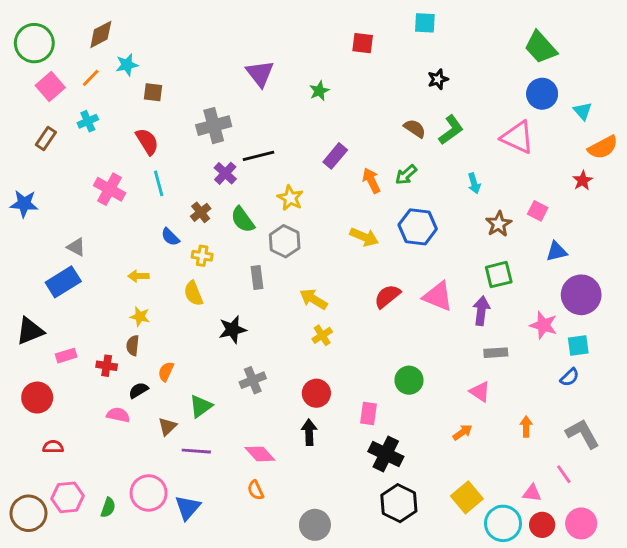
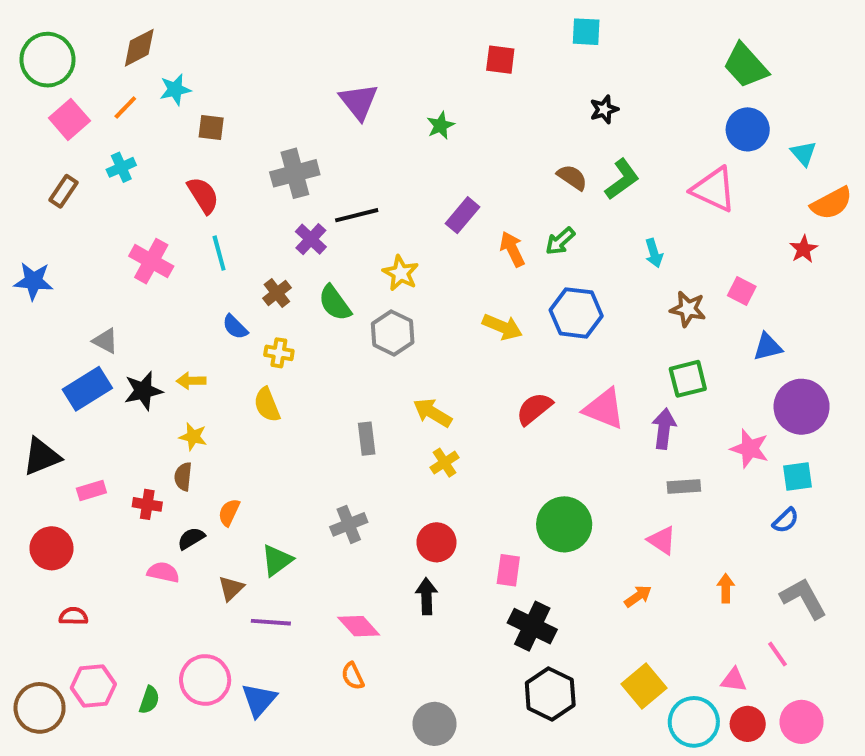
brown star: (499, 224) -> (688, 309), turned -30
gray rectangle: (257, 277) -> (367, 439), moved
black star: (232, 330) -> (143, 391), moved
green circle: (409, 380) -> (564, 524), size x1.4

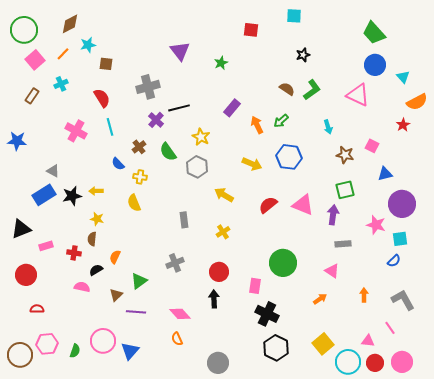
yellow arrow: (432, 413) -> (224, 195), moved

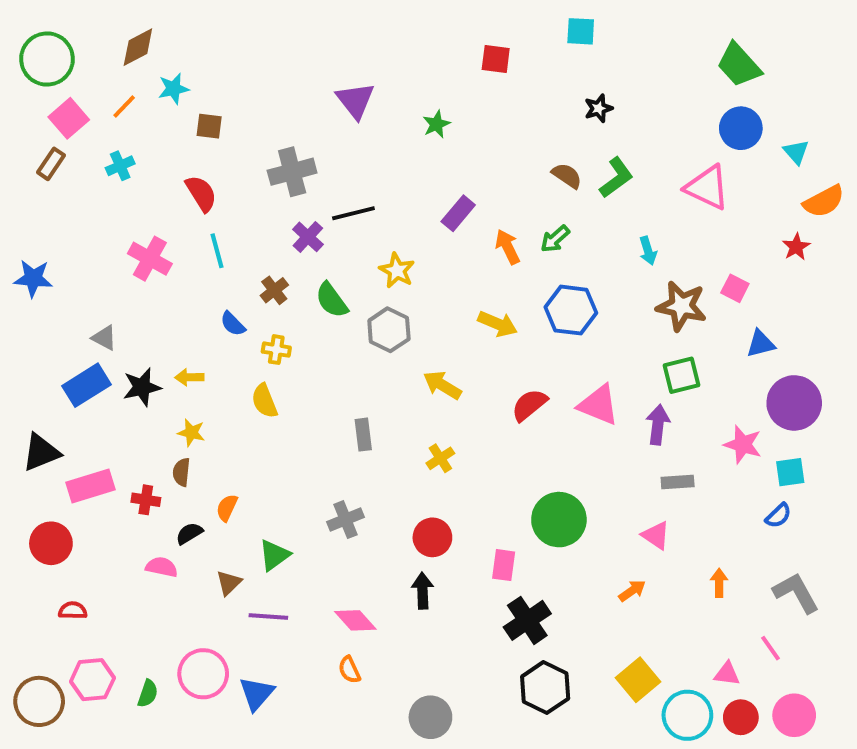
brown rectangle: (32, 96) -> (51, 164), moved
brown star: (345, 155) -> (682, 306), size x1.4
pink rectangle: (46, 246) -> (90, 486), size x1.6
black cross: (267, 314) -> (527, 620), turned 30

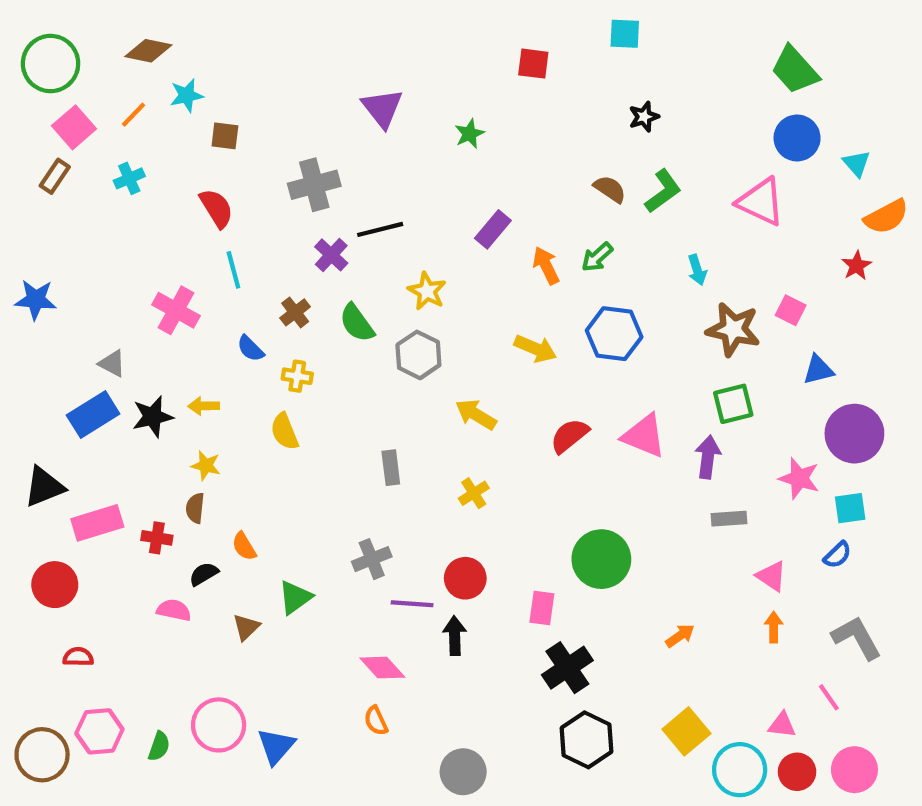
brown diamond: (138, 47) -> (148, 51), turned 39
pink cross: (150, 259) -> (176, 310), moved
orange semicircle: (227, 508) -> (244, 546), turned -56
pink triangle: (656, 535) -> (772, 576), moved
purple line: (268, 616) -> (412, 604), moved

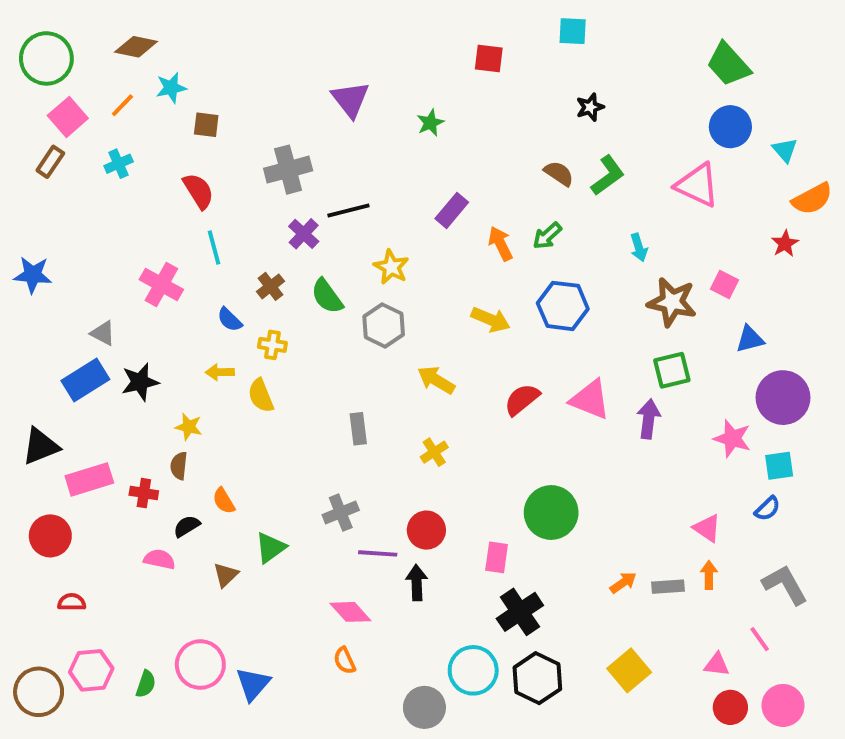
yellow arrow: (204, 406) -> (220, 372), moved
gray rectangle: (729, 519) -> (668, 587), moved
cyan circle: (740, 770) -> (473, 670), moved

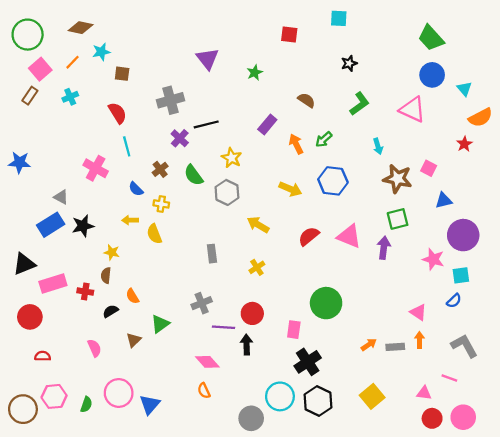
brown semicircle: (559, 173) -> (306, 100), moved
pink semicircle: (159, 559) -> (94, 348), moved, turned 54
pink line: (760, 639) -> (449, 378), turned -35

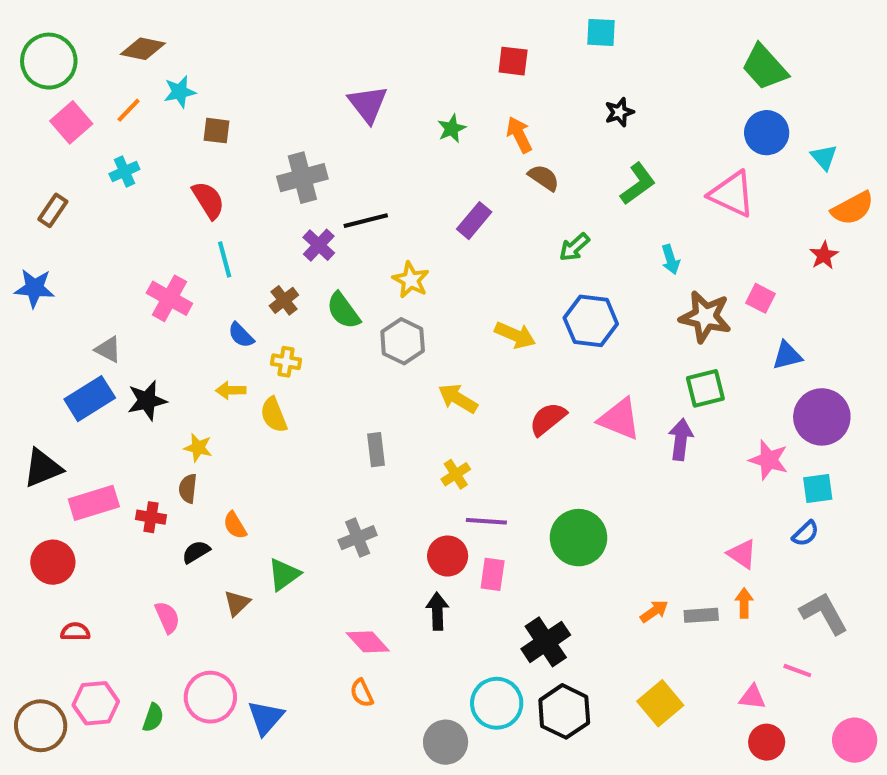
brown rectangle: (30, 96) -> (53, 210), moved
orange arrow: (296, 144) -> (519, 135), moved
purple line: (223, 327) -> (486, 521), moved
pink rectangle: (294, 330) -> (493, 574), moved
pink circle: (463, 417) -> (855, 740), moved

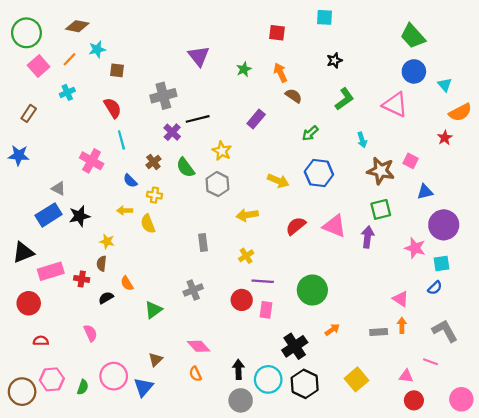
yellow arrow: (458, 399) -> (247, 215), turned -40
brown triangle: (237, 603) -> (156, 360), moved
black arrow: (437, 611) -> (238, 369), moved
orange arrow: (654, 611) -> (332, 330), moved

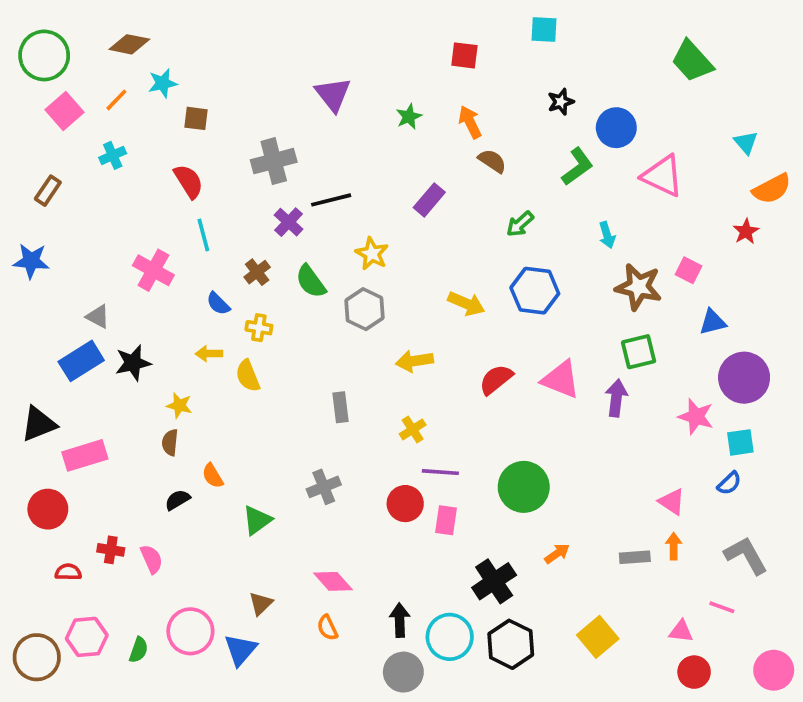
blue circle: (414, 71) -> (616, 128), moved
red cross: (82, 279) -> (111, 550), moved

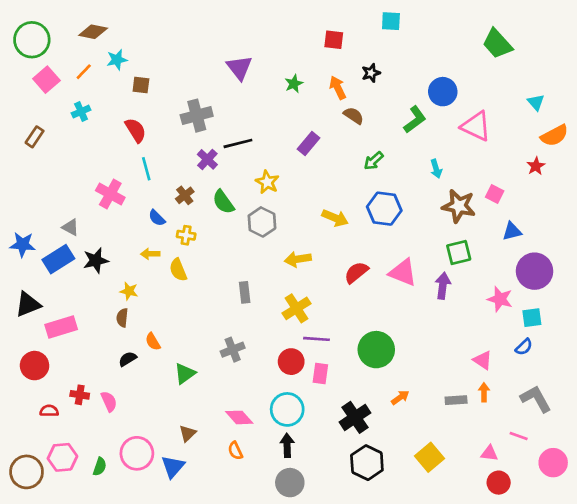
black star: (561, 102) -> (371, 73), moved
blue star: (31, 261) -> (23, 245), moved
yellow cross: (413, 429) -> (296, 308), size x1.5
cyan circle: (450, 637) -> (287, 409), moved
pink circle: (774, 670) -> (553, 463), moved

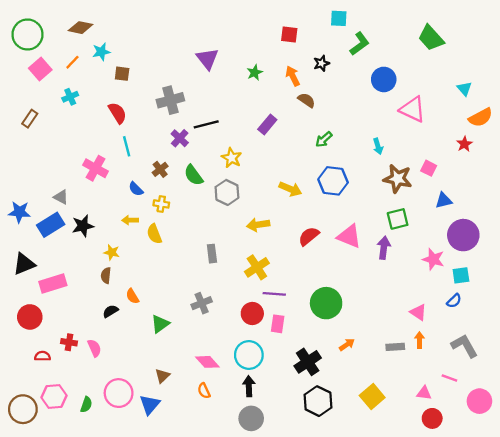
green L-shape: (415, 120) -> (360, 44), moved

